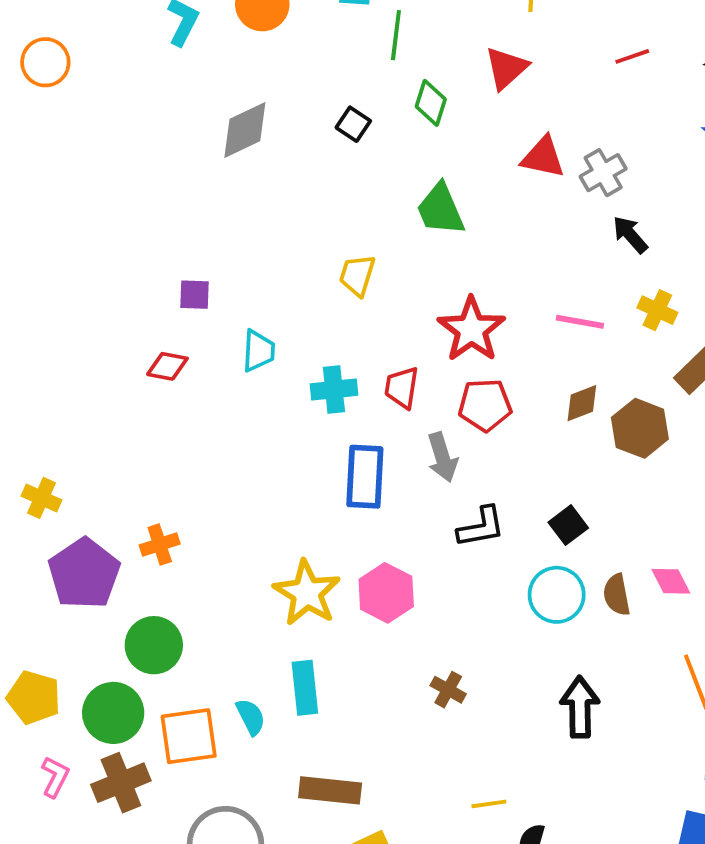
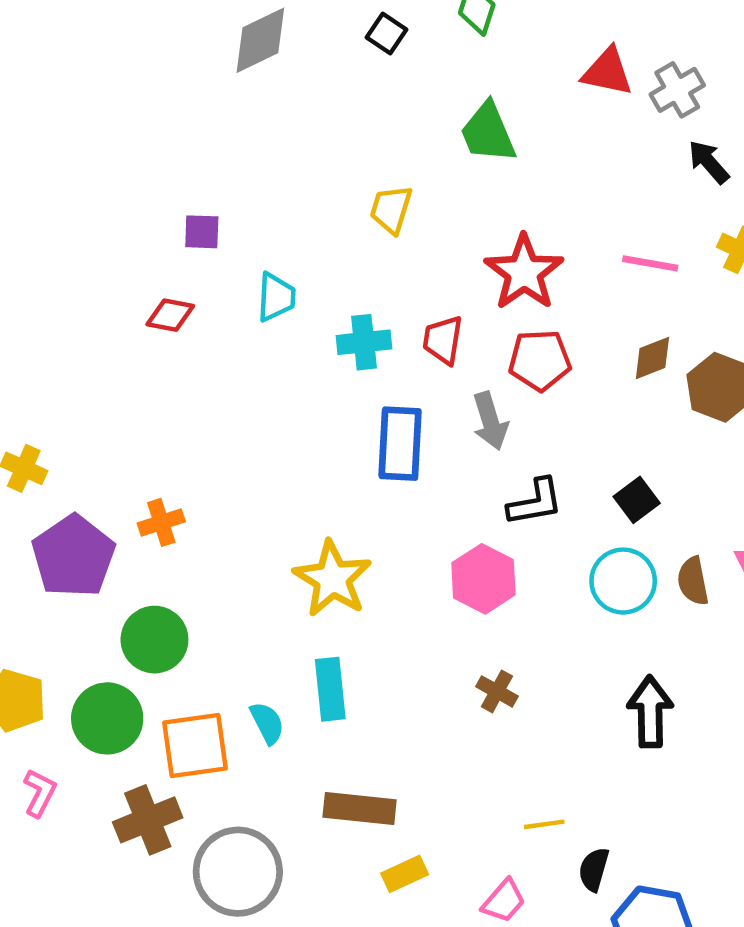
pink hexagon: (386, 593) -> (483, 579), moved
brown cross: (121, 783) -> (148, 820), moved

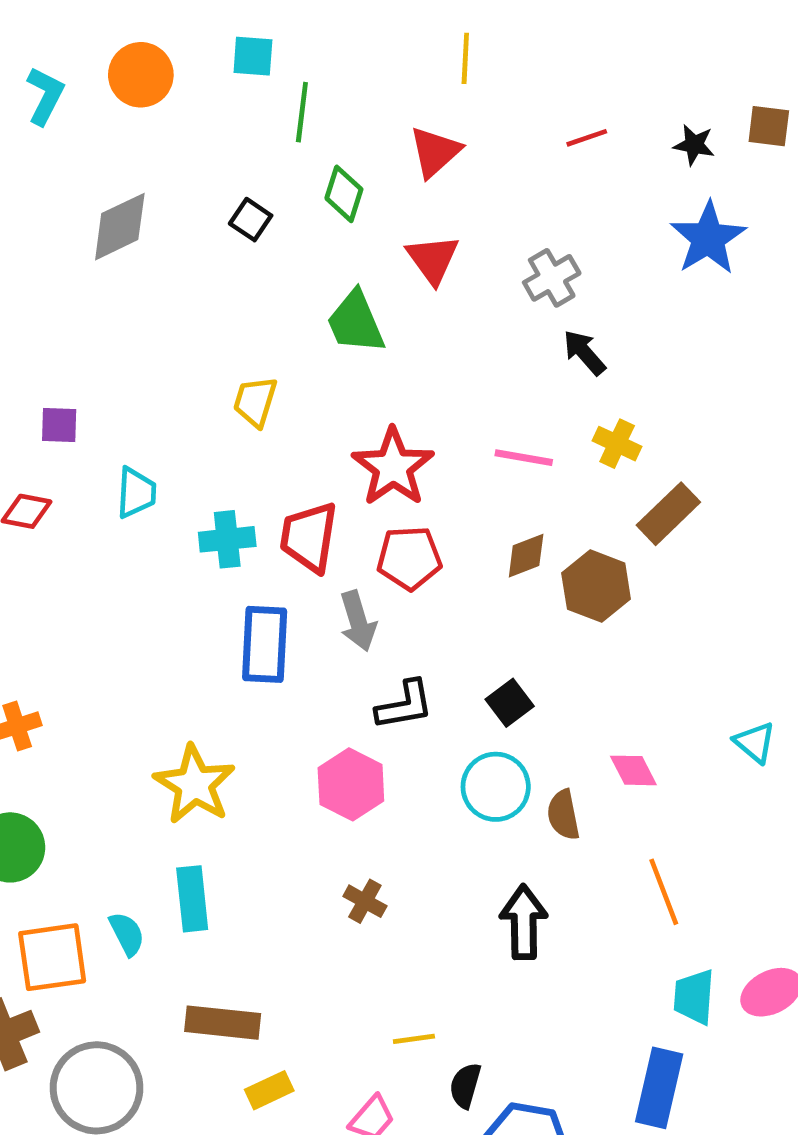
red triangle: (607, 72) -> (433, 259), moved, turned 42
red trapezoid: (443, 340) -> (309, 537), size x1.4
brown semicircle: (693, 581) -> (563, 815), moved

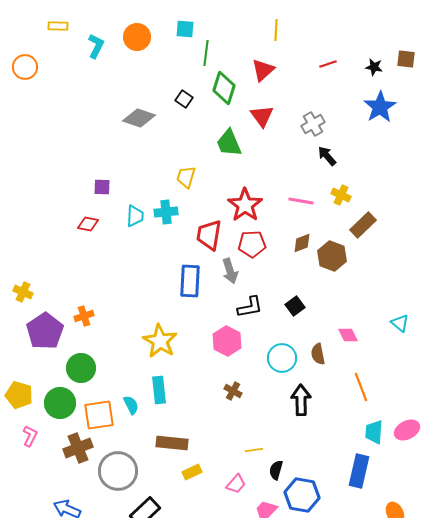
green diamond: (344, 194) -> (224, 88), size x1.4
gray diamond: (120, 227) -> (139, 118), moved, turned 44
cyan cross: (227, 539) -> (166, 212), moved
cyan circle: (496, 787) -> (282, 358), moved

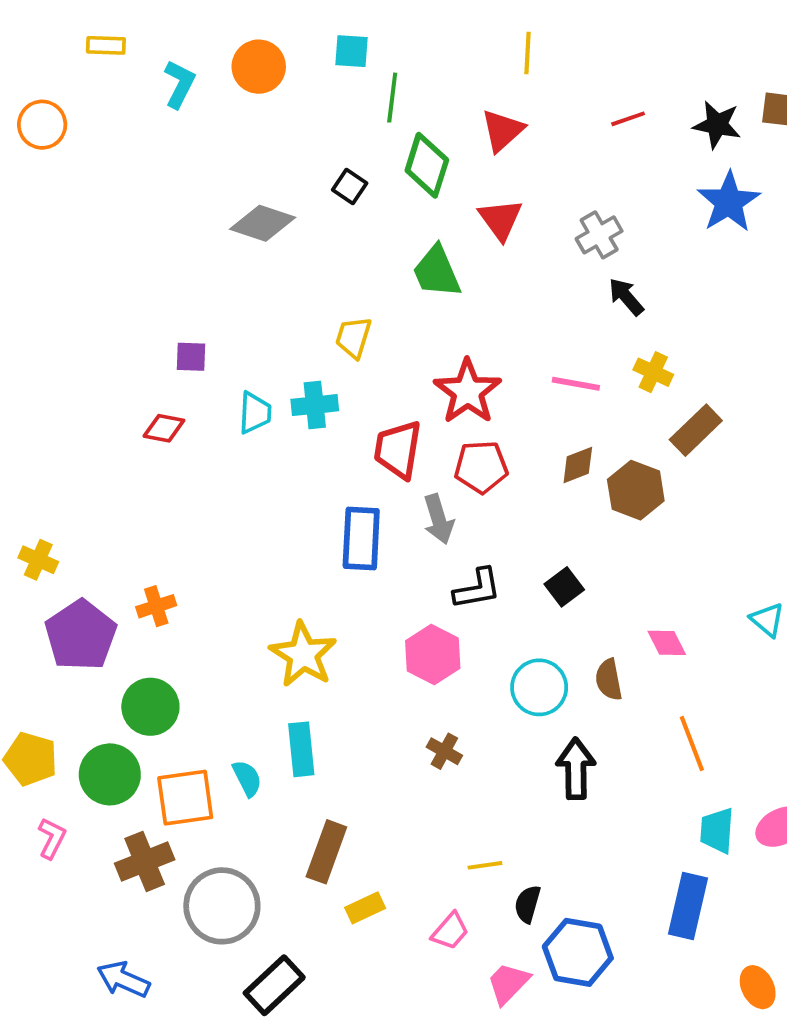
black star: (374, 67) -> (717, 125), size x1.4
brown rectangle: (172, 443) -> (326, 852), turned -76

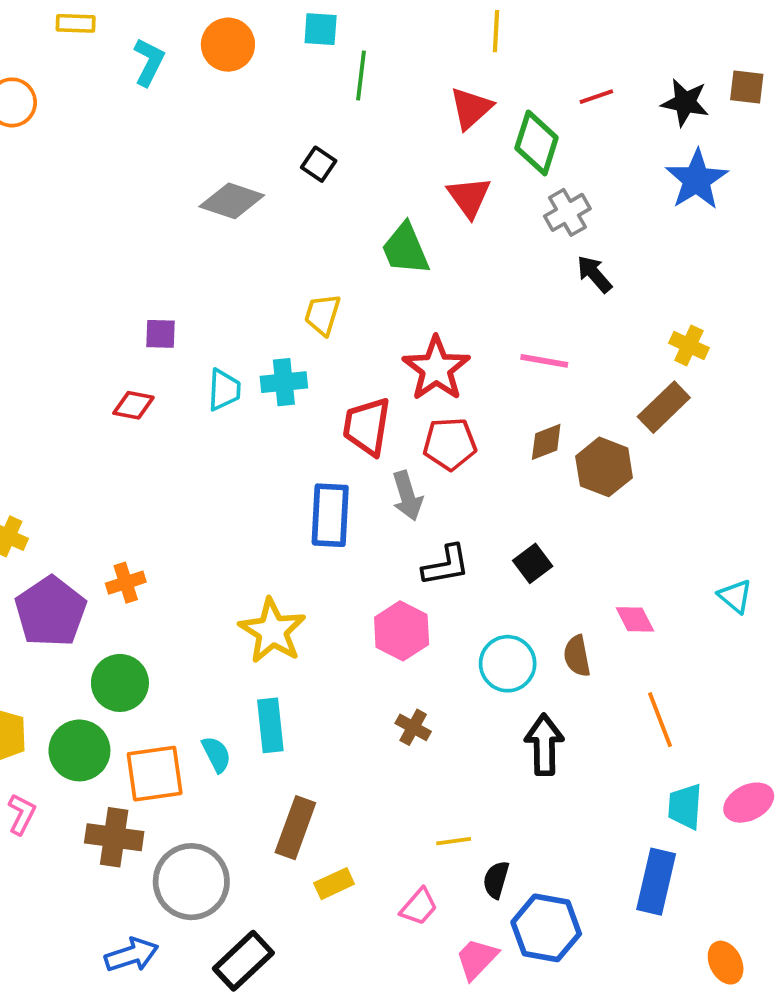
green diamond: (427, 165) -> (537, 143), moved
yellow cross: (653, 372) -> (689, 345), moved
brown cross: (145, 861) -> (114, 837), turned 30
blue arrow: (123, 979) -> (132, 955), moved, turned 138

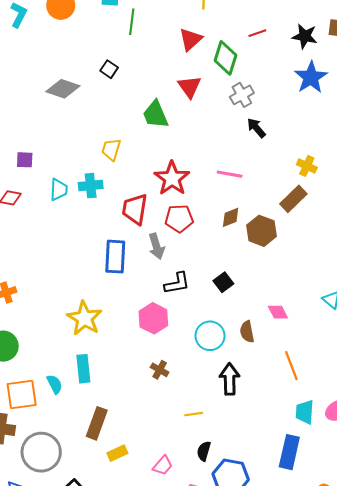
yellow line: (454, 841) -> (194, 414), moved

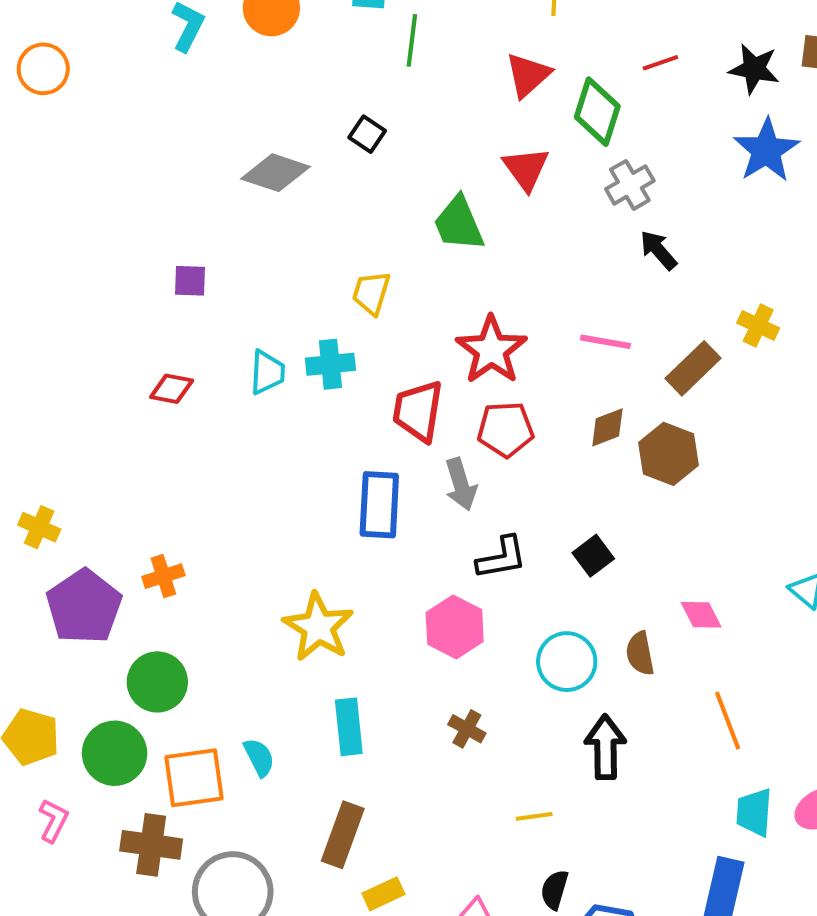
purple square: (25, 160) -> (190, 281), moved
brown rectangle: (293, 199) -> (693, 368), moved
cyan rectangle: (83, 369) -> (349, 727), moved

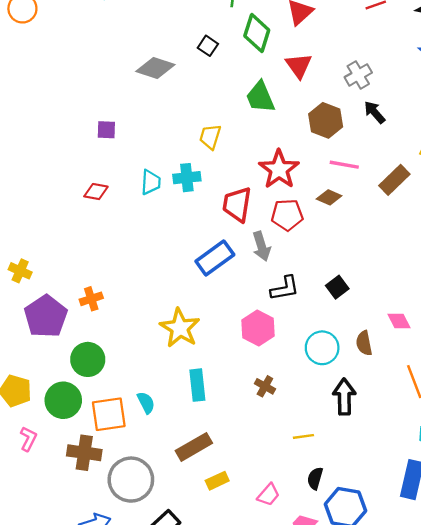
green diamond: (597, 112) -> (257, 33), moved
brown diamond: (607, 427) -> (329, 197), moved, turned 45
brown hexagon: (669, 454) -> (326, 120), moved
blue rectangle: (379, 505) -> (215, 258), turned 51
brown rectangle: (343, 835) -> (194, 447), turned 40

